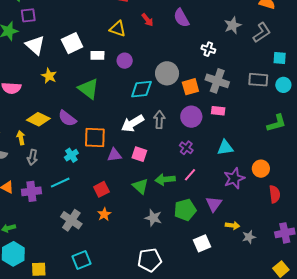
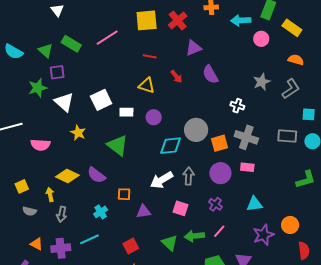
orange square: (95, 138) -> (124, 194), size x0.6
pink square: (139, 154) -> (181, 208), moved

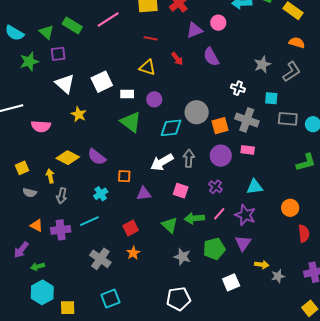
pink circle: (261, 39) -> (218, 23), moved
green star: (38, 88) -> (29, 62), moved
cyan square: (309, 114) -> (271, 98), moved
green triangle: (118, 145) -> (131, 122), moved
purple star: (263, 235) -> (245, 215), moved, turned -30

